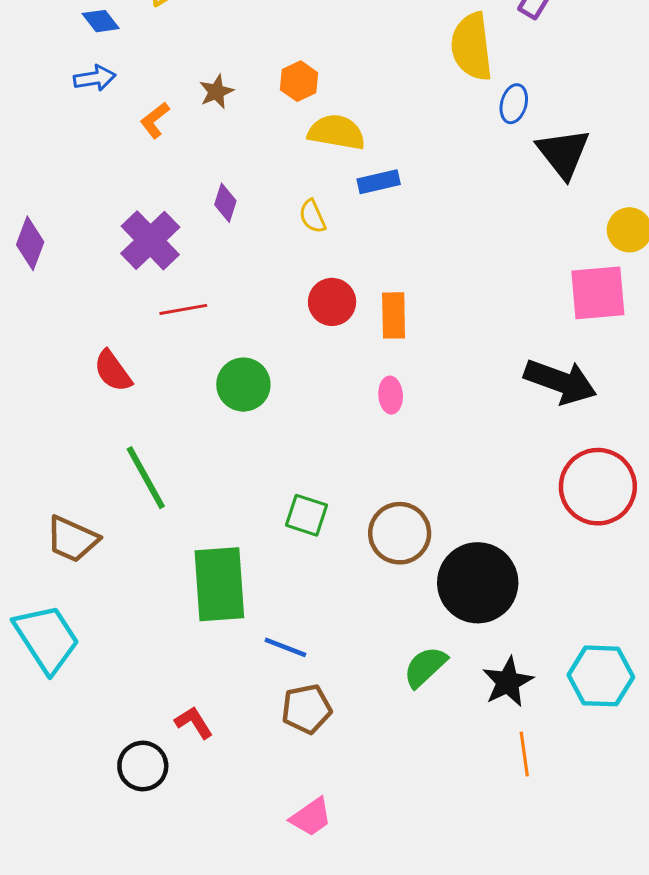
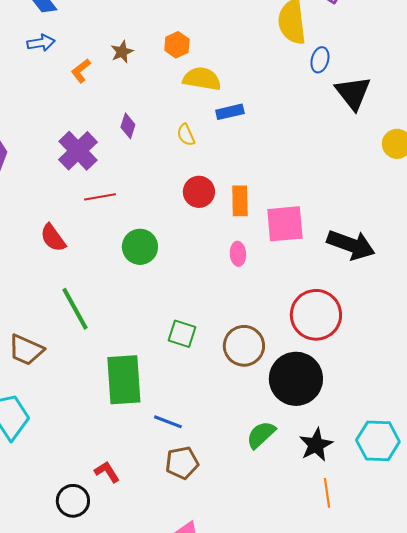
pink square: (598, 293) -> (285, 224), moved
red circle: (598, 487) -> (316, 315), moved

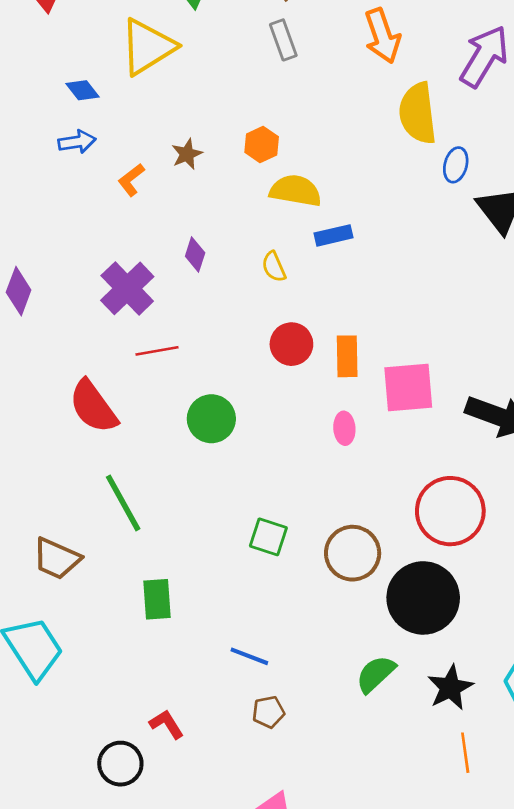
red semicircle: (53, 238) -> (93, 407), size x1.4
green rectangle: (124, 380) -> (157, 599), moved, size x0.6
brown pentagon: (182, 463) -> (268, 712), size x0.7

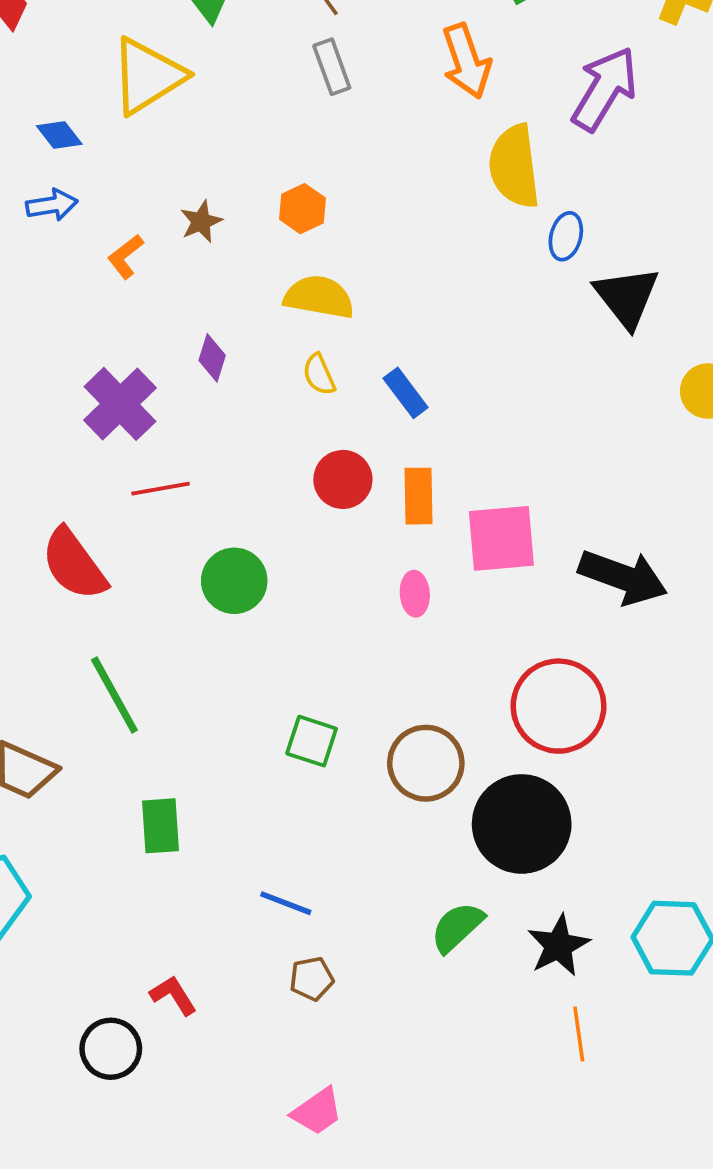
yellow semicircle: (296, 191) -> (319, 297), moved
blue rectangle: (334, 235) -> (406, 393), moved, turned 66

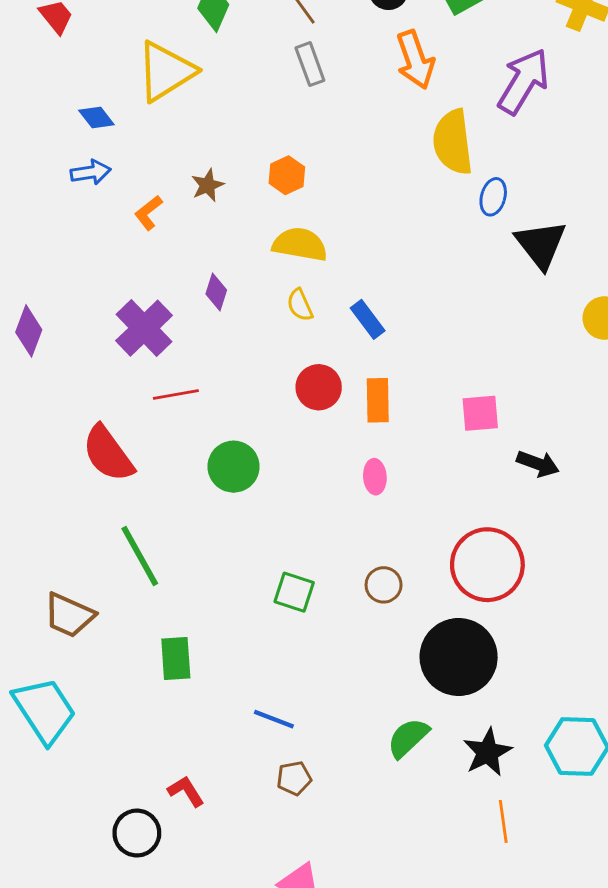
pink square: (501, 538) -> (480, 413), moved, size x0.7
black arrow: (623, 577) -> (538, 464), size x0.6
brown circle: (426, 763) -> (384, 585), moved, size x0.6

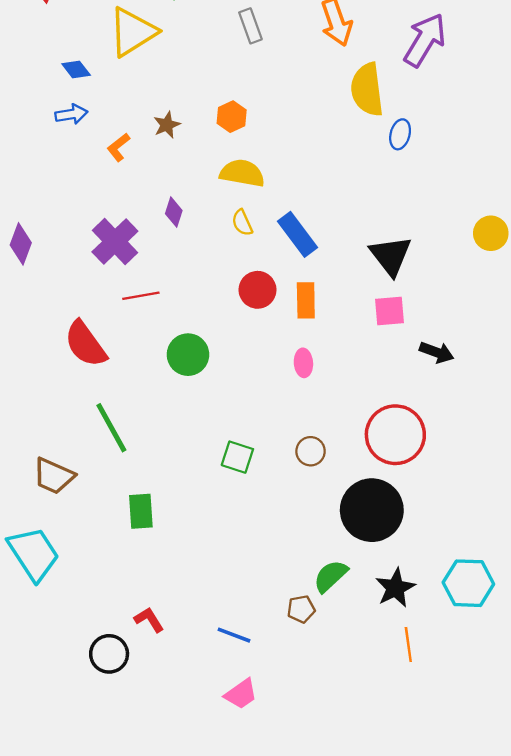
black triangle: (541, 244) -> (391, 256), moved
blue rectangle: (368, 319) -> (298, 234), size x1.4
blue line: (274, 719) -> (234, 635), moved
brown pentagon: (294, 778) -> (301, 609), moved

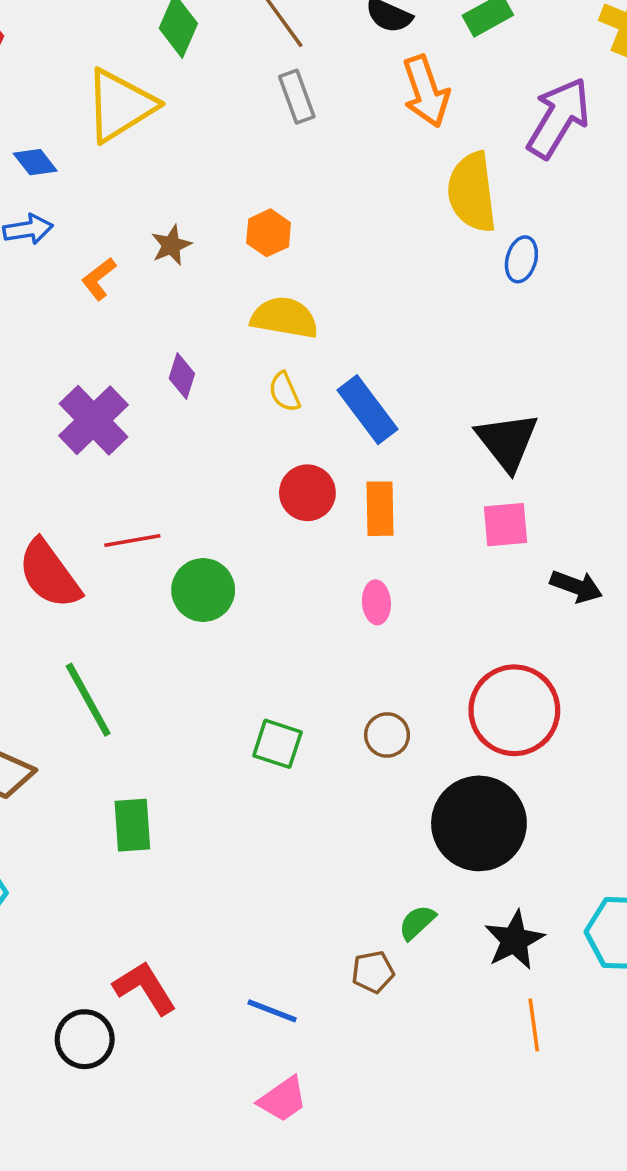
red line: (141, 296) -> (132, 540), moved
green semicircle: (331, 576) -> (417, 922), size x0.7
red L-shape: (149, 620) -> (145, 988), size x1.4

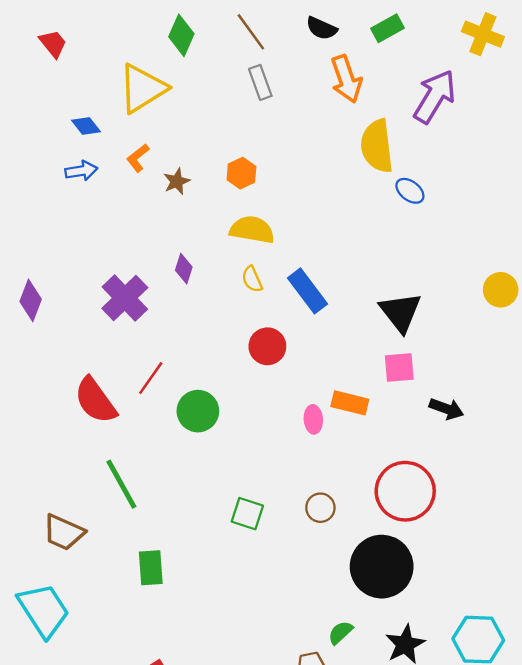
blue ellipse: (521, 259) -> (410, 191), turned -68
orange L-shape: (99, 279) -> (138, 158), moved
orange rectangle: (380, 509) -> (350, 403), moved, turned -75
red line: (132, 540) -> (151, 378), turned -45

